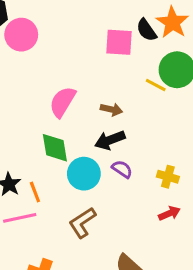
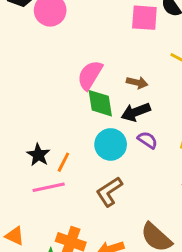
green diamond: (55, 148) -> (100, 103), moved
orange line: (35, 192) -> (63, 162), turned 48

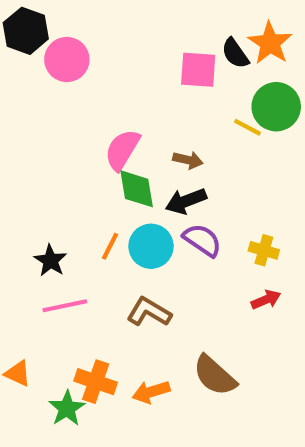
purple semicircle: (147, 140) -> (202, 240), size x1.4
orange line: (63, 162) -> (110, 246), moved
brown L-shape: (109, 192) -> (149, 312), turned 64

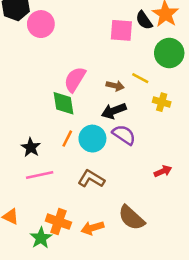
yellow line: (247, 127) -> (140, 78), moved
green diamond: (137, 189) -> (64, 103), moved
yellow cross: (264, 250) -> (162, 102), moved

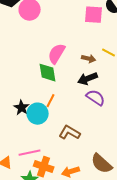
cyan circle: (92, 139) -> (38, 114), moved
pink line: (40, 175) -> (30, 153), moved

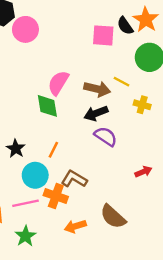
brown arrow: (89, 59) -> (97, 89), size x1.5
orange line: (51, 101) -> (53, 150), moved
cyan circle: (38, 114) -> (35, 175), moved
orange cross: (44, 167) -> (56, 196), moved

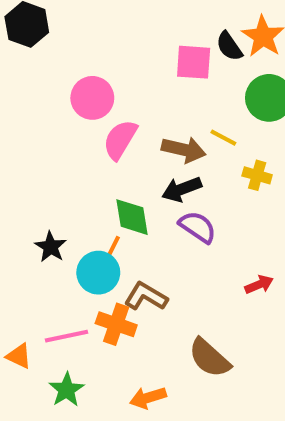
pink circle: (25, 29) -> (92, 98), moved
green diamond: (47, 106) -> (132, 217), moved
cyan circle: (35, 175) -> (98, 273), moved
orange arrow: (75, 226) -> (148, 398), moved

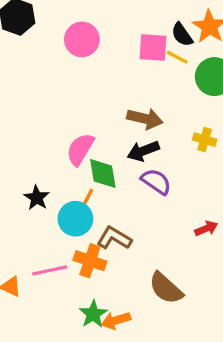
pink circle: (92, 98) -> (82, 39), moved
yellow line: (223, 138) -> (177, 57), moved
pink semicircle: (120, 140) -> (80, 149), moved
green star: (67, 390) -> (93, 314), moved

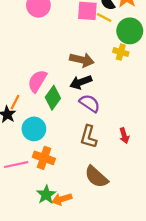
yellow cross: (205, 140) -> (121, 52), moved
green diamond: (103, 174) -> (53, 98), turned 45
orange line: (87, 199) -> (15, 102), moved
red arrow: (206, 228) -> (124, 136), turned 96
brown L-shape: (114, 238) -> (89, 137), moved, turned -105

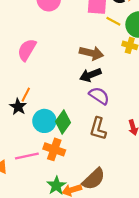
yellow line: (104, 18) -> (113, 21), moved
pink semicircle: (37, 81) -> (27, 50), moved
green diamond: (53, 98) -> (63, 122), moved
brown semicircle: (96, 177) -> (94, 179), moved, turned -85

